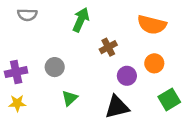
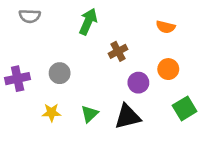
orange semicircle: (152, 25) -> (166, 27), size x0.6
green triangle: (70, 98) -> (89, 114), moved
yellow star: (17, 103) -> (51, 113), moved

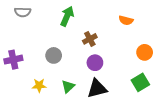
orange circle: (168, 69) -> (145, 52), moved
gray circle: (60, 73) -> (54, 55), moved
purple circle: (138, 83) -> (95, 63), moved

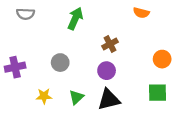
orange semicircle: (126, 20) -> (141, 13), moved
brown cross: (90, 39) -> (110, 44), moved
green square: (140, 82) -> (157, 93), turned 30

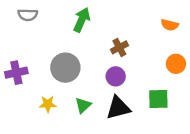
orange semicircle: (141, 13) -> (170, 25), moved
gray circle: (60, 63) -> (65, 68), size x1.5
green square: (157, 93) -> (158, 99), moved

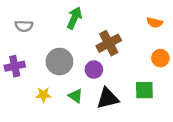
gray semicircle: (28, 15) -> (24, 26), moved
brown cross: (119, 47) -> (109, 43), size x1.5
purple circle: (116, 76) -> (94, 70), moved
green triangle: (83, 105) -> (76, 96), turned -42

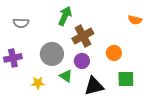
brown cross: (109, 43) -> (83, 36), moved
orange circle: (160, 58) -> (114, 53), moved
green triangle: (76, 96) -> (66, 76), moved

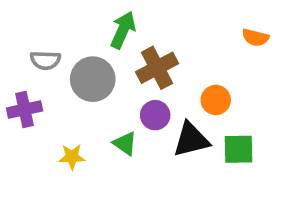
gray semicircle: (21, 23) -> (45, 60), moved
gray circle: (52, 54) -> (93, 79), moved
black triangle: (94, 86) -> (191, 140), moved

